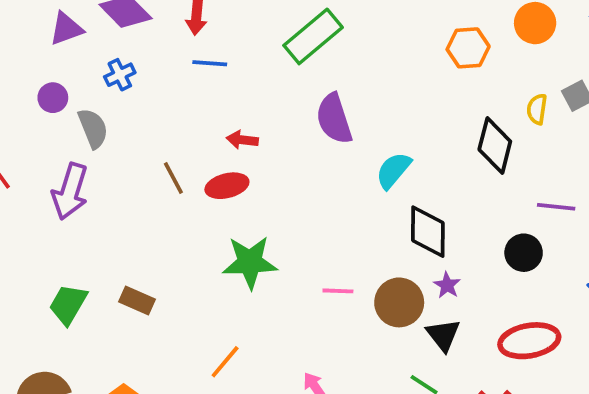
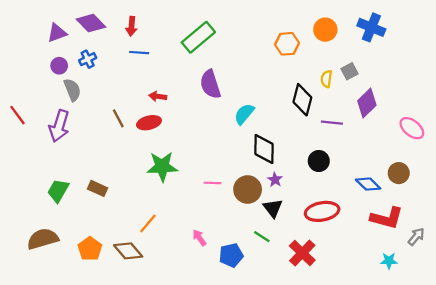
purple circle: (53, 98) -> (59, 66), moved
purple line: (556, 207) -> (332, 123), moved

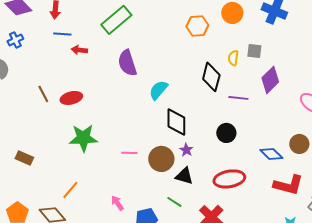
gray square: (349, 71) -> (254, 51), turned 35
red arrow: (158, 96) -> (79, 50), moved
black triangle: (273, 208) -> (184, 176), turned -36

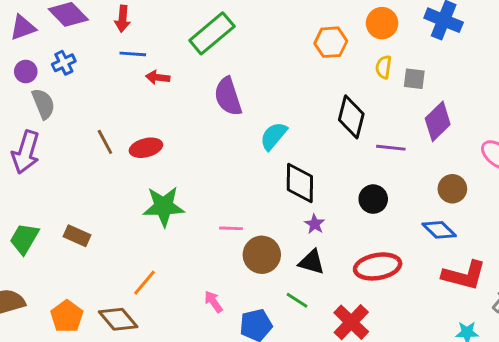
yellow semicircle: (233, 58) -> (383, 67), moved
brown circle: (299, 144) -> (452, 189), moved
brown circle: (161, 159) -> (262, 255), moved

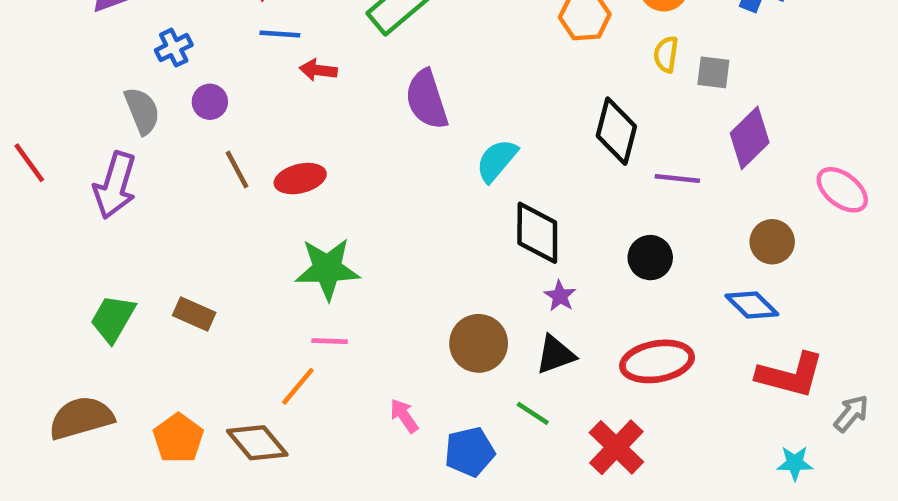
purple circle: (26, 71) -> (210, 102), moved
pink line: (231, 228) -> (330, 341), moved
black triangle: (312, 262) -> (555, 355), turned -36

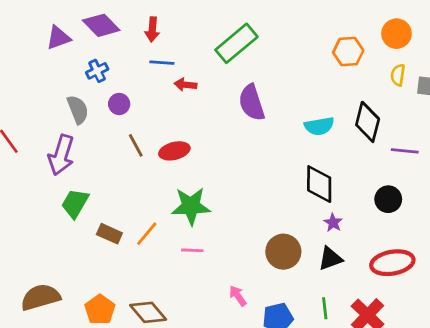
cyan semicircle: (497, 160) -> (319, 126), moved, turned -140
green trapezoid: (113, 319) -> (75, 203), moved
orange line: (298, 386) -> (147, 234), moved
green line: (533, 413) -> (325, 308), moved, turned 50

